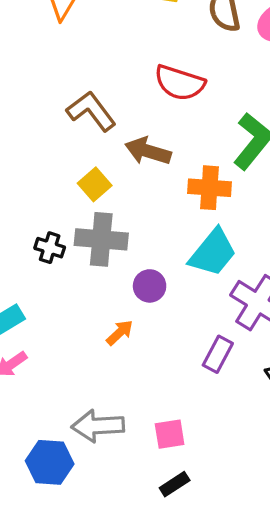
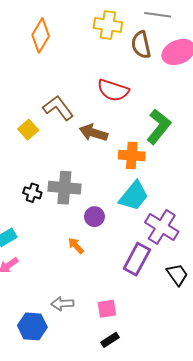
yellow square: (95, 184) -> (28, 130), moved
orange arrow: (120, 333) -> (76, 246), turned -90
purple rectangle: (218, 354) -> (137, 259), size x1.4
gray arrow: (98, 426) -> (62, 304), size x0.7

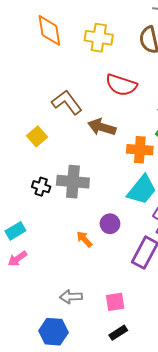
yellow cross: (108, 25) -> (99, 38), moved
orange diamond: (41, 35) -> (49, 30), turned -40
yellow square: (28, 130) -> (37, 136), moved
purple circle: (94, 217) -> (110, 224), moved
blue hexagon: (32, 326) -> (53, 332), moved

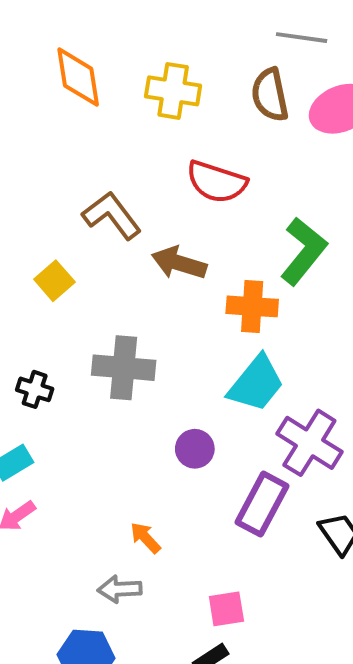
black cross: (41, 187) -> (35, 389), moved
orange arrow: (84, 239) -> (145, 538), moved
pink square: (115, 302) -> (226, 609), moved

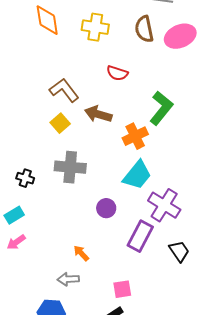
red semicircle: (217, 182) -> (117, 73), size x0.7
yellow square: (54, 281) -> (60, 123), moved
orange cross: (252, 306) -> (135, 136), turned -30

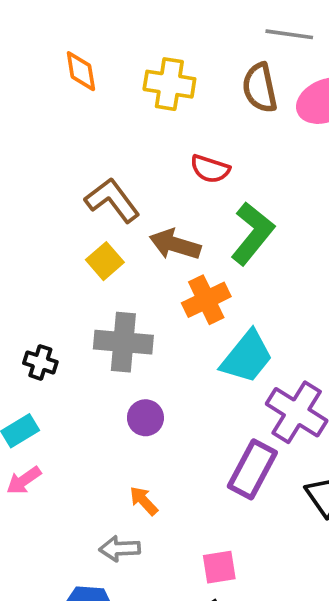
orange diamond: (47, 20) -> (81, 71), size x0.7
green L-shape: (161, 108) -> (252, 233), moved
orange cross: (135, 136) -> (206, 300), moved
purple circle: (106, 208) -> (145, 418), moved

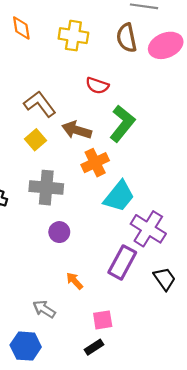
orange arrow: (144, 501) -> (74, 281), moved
gray arrow: (120, 549) -> (44, 309), turned 35

